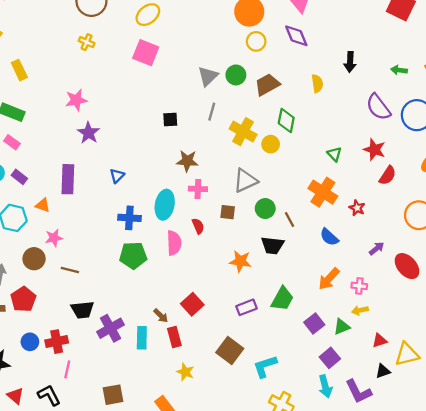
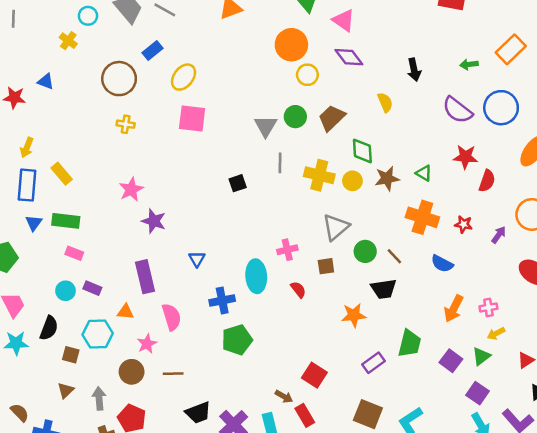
brown star: (187, 161) -> (387, 178), moved
pink semicircle: (174, 243) -> (171, 317), moved
purple arrow: (377, 248) -> (499, 235), moved

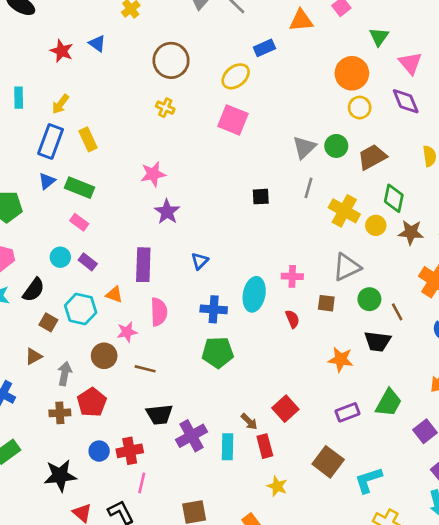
blue rectangle: (153, 50) -> (264, 48), moved

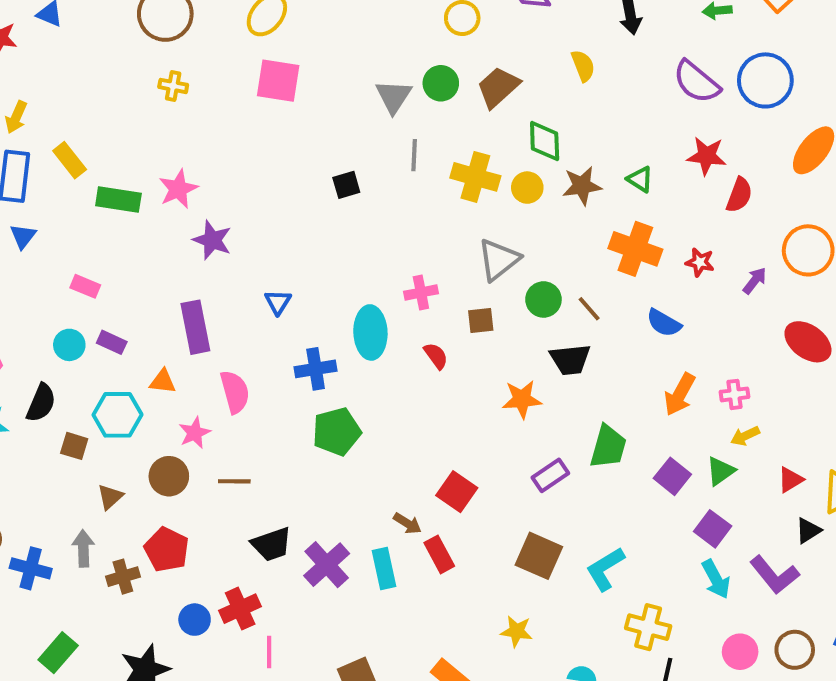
green rectangle: (79, 188) -> (118, 199), moved
brown triangle: (33, 356) -> (110, 497), moved
gray arrow: (65, 374) -> (83, 548), moved
yellow star: (277, 486) -> (517, 631), moved

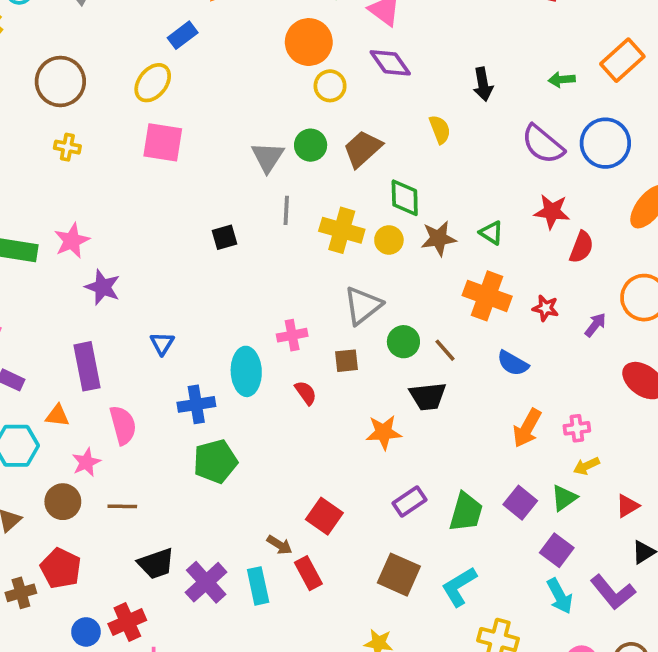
green trapezoid: (608, 447) -> (466, 512), moved

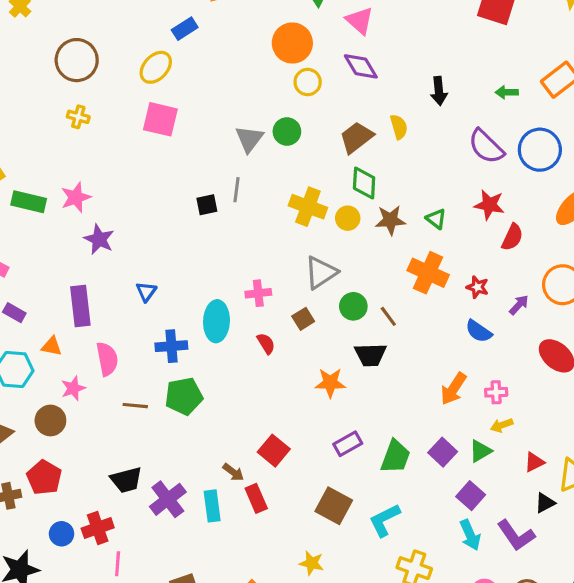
brown trapezoid: (363, 149) -> (356, 137), moved
gray line: (286, 210) -> (236, 190), moved
brown square: (347, 361) -> (303, 319), turned -30
blue semicircle: (513, 363) -> (479, 331), moved
brown line: (122, 506) -> (135, 406), moved

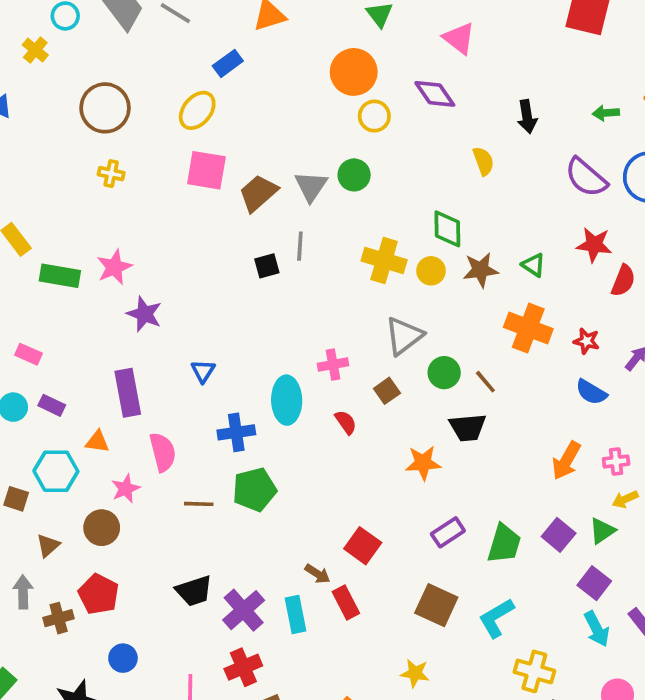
pink triangle: (360, 21) -> (459, 38), moved
brown trapezoid: (356, 137) -> (258, 193), moved
red cross: (98, 528) -> (243, 667), moved

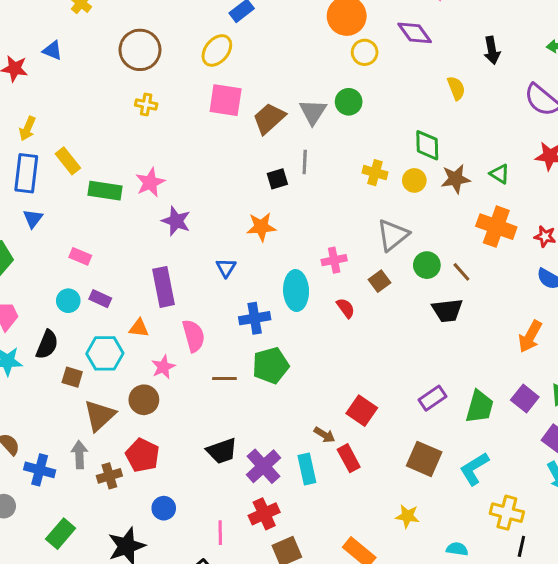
yellow cross: (384, 260) -> (375, 173), size x0.7
orange star: (423, 463) -> (261, 227), moved
brown triangle: (48, 545) -> (100, 415), size x1.6

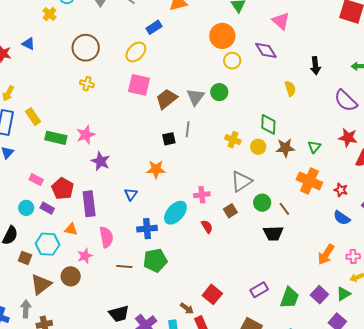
green triangle: (500, 174) -> (314, 147), turned 32
cyan ellipse: (296, 291) -> (175, 213), turned 40
red pentagon: (142, 455) -> (63, 189), moved

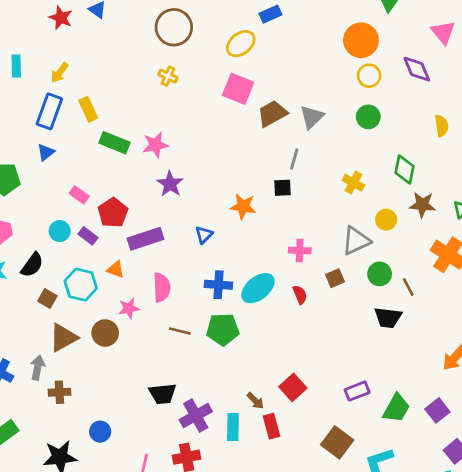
green circle: (219, 92) -> (368, 117), moved
black square: (169, 139) -> (283, 188), moved
yellow circle: (258, 147) -> (386, 220), moved
purple rectangle: (89, 204) -> (146, 239), turned 70
cyan ellipse: (175, 213) -> (258, 288), moved

